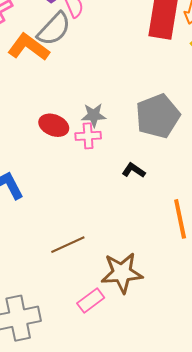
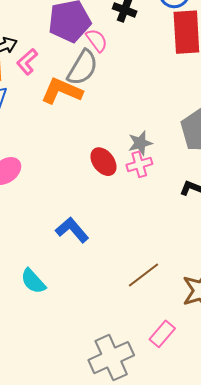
red ellipse: (54, 125) -> (103, 162), turned 44
pink rectangle: (91, 301) -> (162, 334), moved

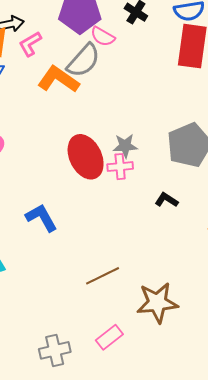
pink semicircle: (97, 40) -> (103, 37), turned 145
red ellipse: (103, 162) -> (86, 157), size x1.5
gray cross: (111, 358) -> (55, 350), size x0.7

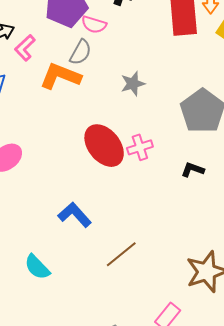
gray semicircle: (83, 61) -> (81, 52), size x0.7
gray star: (125, 146) -> (133, 84), moved
brown line: (103, 276) -> (121, 254), moved

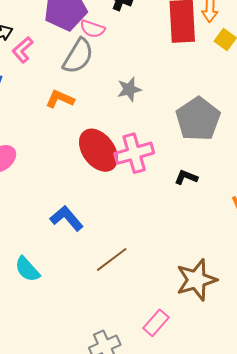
gray semicircle: (81, 52) -> (78, 56), size x1.4
orange L-shape: (60, 76) -> (60, 99), moved, size x0.7
pink cross: (140, 147) -> (134, 153), size x1.5

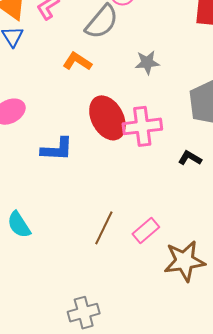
blue L-shape: (67, 218) -> (57, 149), moved, turned 124
brown line: (112, 259) -> (104, 228), turned -36
pink rectangle: (156, 323) -> (146, 230), moved

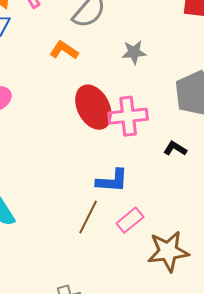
blue L-shape: (57, 149) -> (112, 181), moved

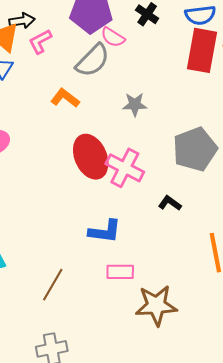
pink cross: (128, 116) -> (125, 168), turned 30
brown line: (88, 217) -> (53, 285), moved
pink rectangle: (130, 220) -> (120, 272), turned 36

